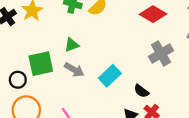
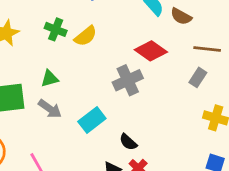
gray cross: (161, 54) -> (128, 80), moved

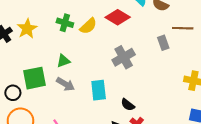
red diamond: (151, 51) -> (118, 17), moved
gray rectangle: (198, 77) -> (163, 43), moved, turned -48
cyan rectangle: (92, 120) -> (99, 90), turned -54

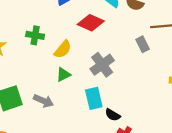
yellow semicircle: (88, 26) -> (63, 49), moved
green triangle: (63, 61) -> (63, 75), moved
cyan rectangle: (99, 90) -> (94, 98), moved

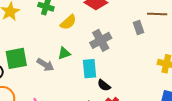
green triangle: (63, 75) -> (64, 53), moved

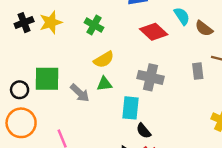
yellow semicircle: (68, 22) -> (104, 60), moved
gray cross: (101, 40) -> (150, 77), turned 30

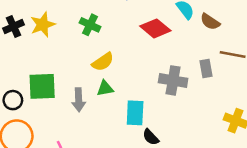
gray cross: (150, 77) -> (173, 80), moved
gray arrow: (80, 93) -> (79, 100), turned 48

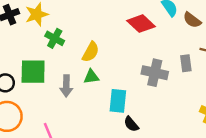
green cross: (90, 25) -> (55, 38), moved
yellow semicircle: (103, 62) -> (91, 52), turned -30

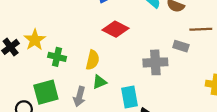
red diamond: (141, 24) -> (115, 29), moved
gray rectangle: (186, 63) -> (181, 46), turned -49
gray arrow: (66, 86) -> (79, 97), turned 30

